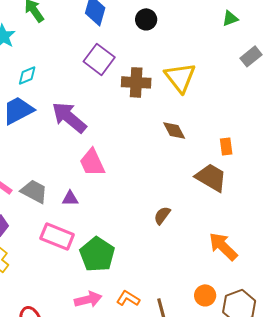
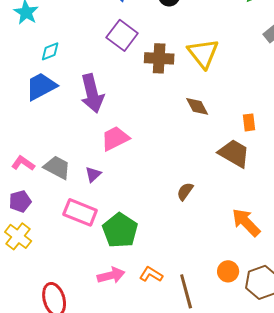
purple arrow: (69, 117) -> (92, 93), turned -144
pink trapezoid: (92, 162) -> (115, 138), turned 88
purple triangle: (70, 198) -> (93, 174), turned -42

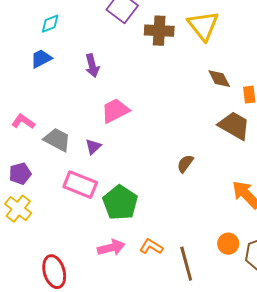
blue trapezoid: (41, 86) -> (41, 59), size x0.7
purple arrow: (92, 93) -> (92, 66), size x0.6
brown diamond: (197, 106) -> (219, 79), moved
pink L-shape: (23, 163) -> (23, 122), moved

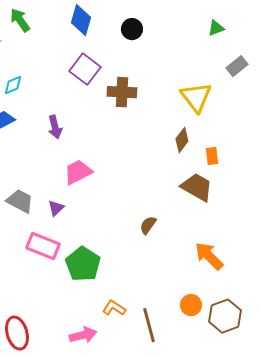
yellow triangle: (203, 26) -> (196, 97), moved
brown diamond: (219, 79) -> (182, 140), turned 65
pink arrow: (111, 248) -> (83, 335), moved

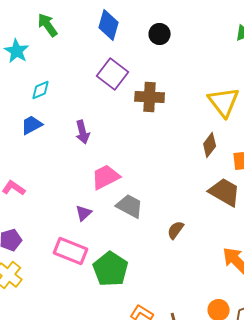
gray trapezoid: (20, 201) -> (130, 206), moved

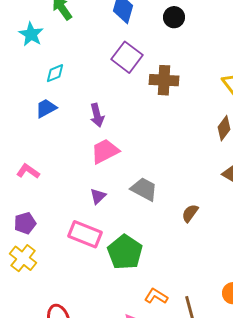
pink trapezoid: (106, 177) -> (105, 151), moved

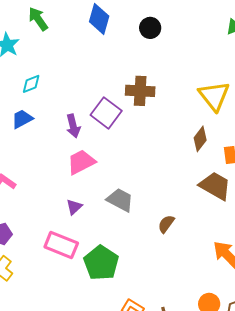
purple square: (127, 57) -> (106, 113), moved

